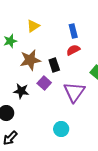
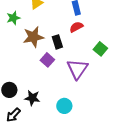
black star: (21, 91) -> (32, 98), moved

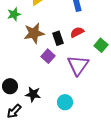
red semicircle: (76, 27) -> (77, 32), moved

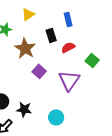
brown star: (34, 33) -> (25, 48), turned -30
black rectangle: (58, 38) -> (51, 35), moved

